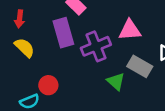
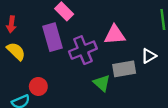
gray rectangle: (140, 66) -> (124, 69), turned -40

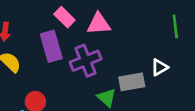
pink triangle: (115, 35) -> (99, 24), moved

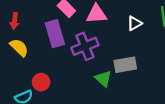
white triangle: (159, 67) -> (135, 23), moved

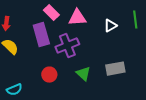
gray rectangle: (125, 65) -> (115, 69), moved
red circle: (41, 82) -> (49, 75), moved

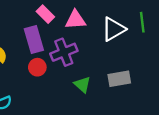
white triangle: (110, 26) -> (113, 29), size x1.6
red circle: (49, 75) -> (37, 67), moved

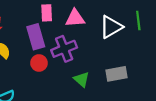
pink rectangle: (45, 14) -> (47, 13), turned 42

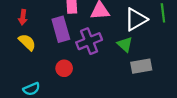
red circle: (39, 63) -> (64, 68), moved
green triangle: (82, 79) -> (125, 44), moved

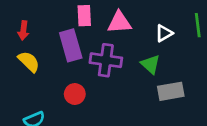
white triangle: (136, 19) -> (164, 33), size x0.6
purple cross: (89, 41) -> (106, 60), turned 30

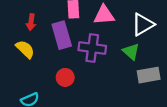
red arrow: (23, 30) -> (31, 22), moved
white triangle: (164, 33) -> (143, 24), size x1.5

